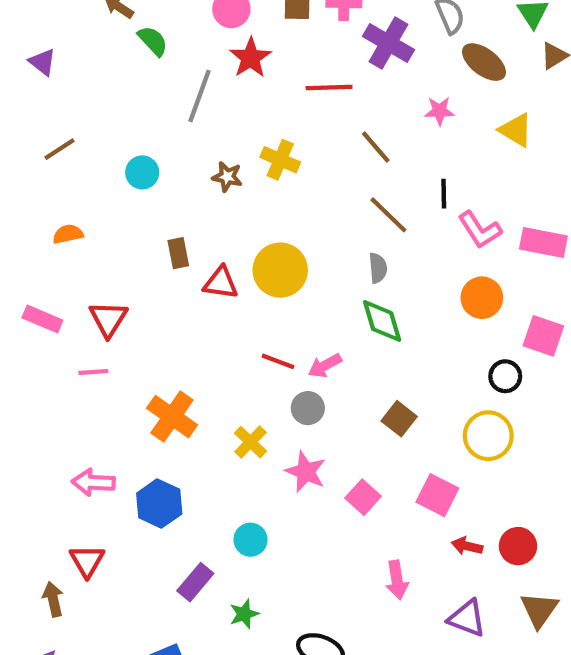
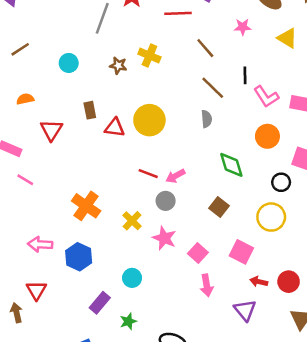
red triangle: (108, 319) -> (51, 130), moved
green diamond: (382, 321) -> (231, 165), moved
pink line: (93, 372) -> (25, 180), moved, turned 35
pink arrow: (397, 580) -> (207, 285), moved
purple triangle: (467, 618) -> (245, 310), moved, turned 30

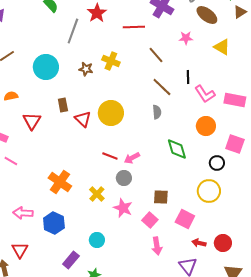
cyan circle: (69, 63) -> (46, 67), size x1.6
red triangle: (115, 128) -> (83, 119), turned 36
brown square: (219, 207) -> (161, 197), moved, turned -35

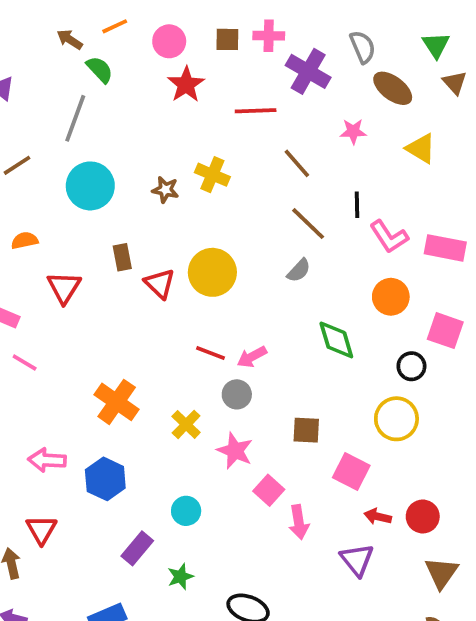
brown triangle: (240, 12) -> (455, 83), turned -40
gray line: (73, 31) -> (75, 118), moved
gray semicircle: (157, 112) -> (299, 270), turned 48
pink square: (150, 220) -> (269, 490), moved

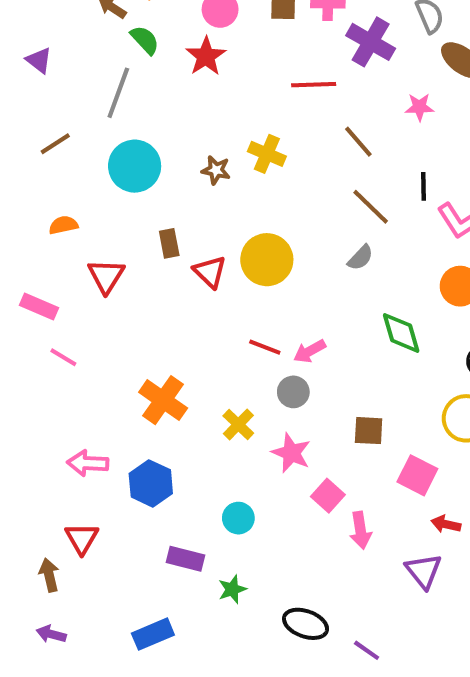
red star: (186, 85) -> (206, 56), moved
purple rectangle: (137, 548) -> (185, 559), turned 64

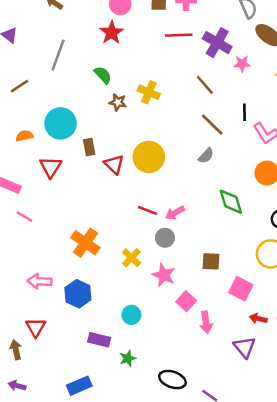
green semicircle: (145, 40) -> (103, 75), moved
purple cross: (371, 42) -> (217, 43), moved
red line: (314, 85) -> (179, 35), moved
cyan circle: (135, 166) -> (61, 123), moved

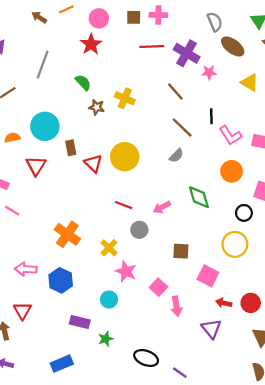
pink arrow: (175, 213) -> (162, 207), moved
pink star: (164, 275) -> (126, 271), moved

